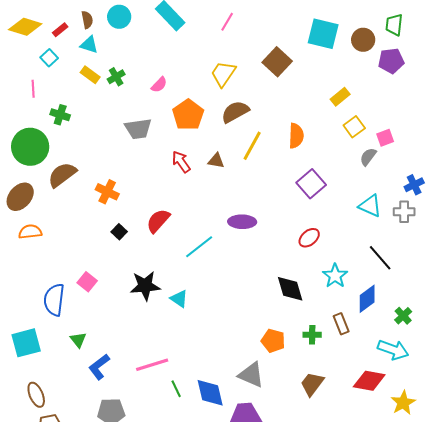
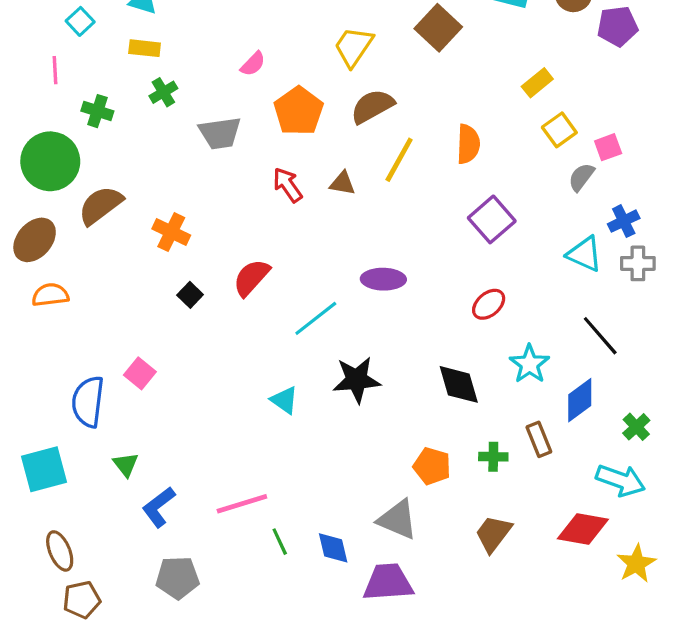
yellow rectangle: (90, 75) -> (145, 48), turned -30
green cross: (116, 77) -> (163, 92), moved
blue cross: (414, 185) -> (624, 221), moved
black star: (145, 286) -> (357, 380), moved
blue diamond: (210, 393) -> (333, 548), size x0.7

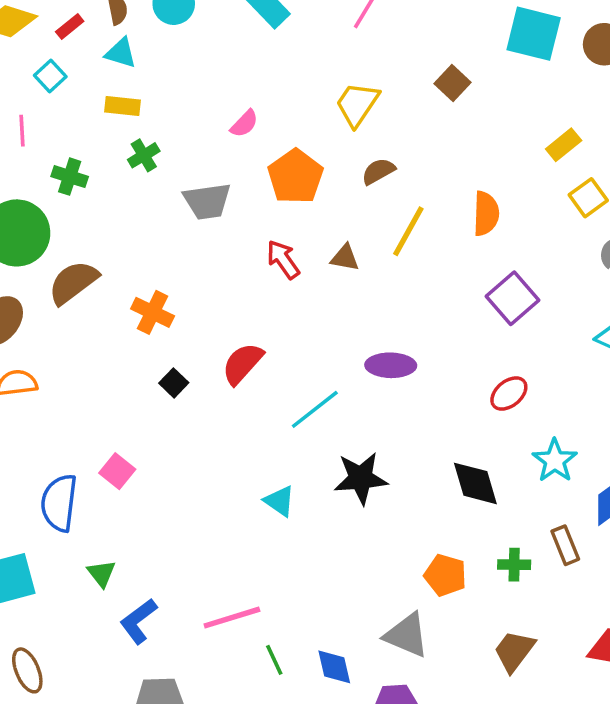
brown square: (438, 28) -> (452, 83), size x0.7
brown semicircle: (372, 106) -> (378, 171), size x0.7

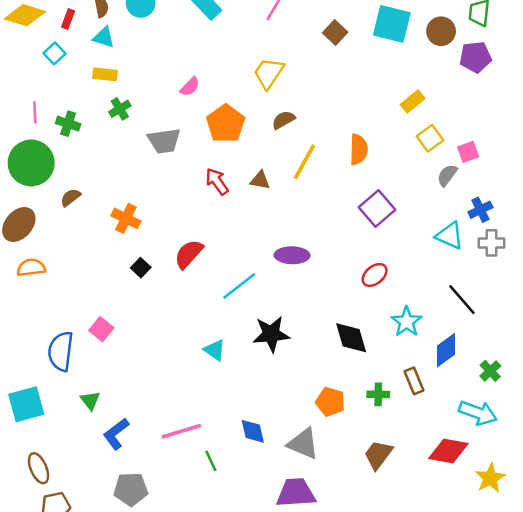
red rectangle: (70, 27) -> (68, 19), turned -30
brown square: (452, 83) -> (335, 32), moved
pink line: (22, 131) -> (35, 112), moved
brown semicircle: (73, 282) -> (71, 197), size x0.6
blue diamond: (334, 667) -> (253, 431), moved

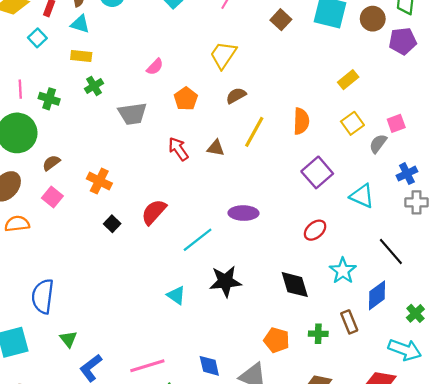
orange pentagon: (226, 124) -> (186, 99), size x0.7
yellow square: (430, 138) -> (352, 123), moved
cyan triangle: (450, 236) -> (362, 196), moved
pink square: (101, 329) -> (52, 197), moved

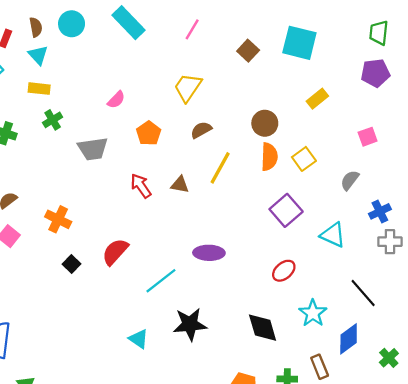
brown circle: (373, 19) -> (265, 123), moved
cyan triangle: (80, 24) -> (38, 55), turned 30
yellow rectangle: (348, 80) -> (317, 99), moved
yellow square: (352, 123) -> (304, 159), moved
pink square: (396, 123) -> (368, 137), moved

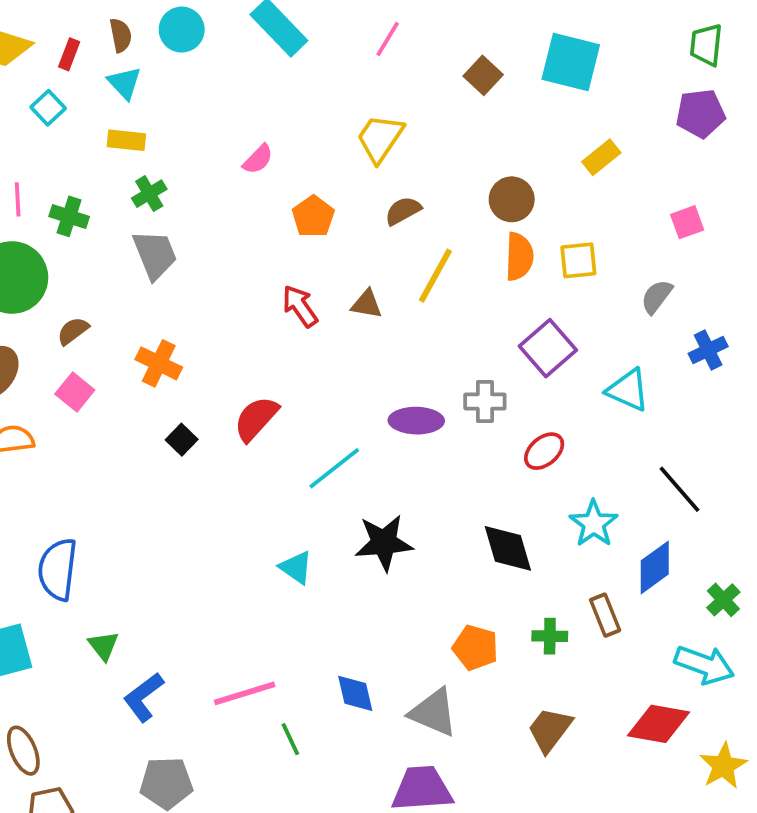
gray trapezoid: (93, 149) -> (155, 255), moved, turned -104
yellow square: (304, 159) -> (578, 260), turned 30
gray cross: (390, 242) -> (485, 402), moved

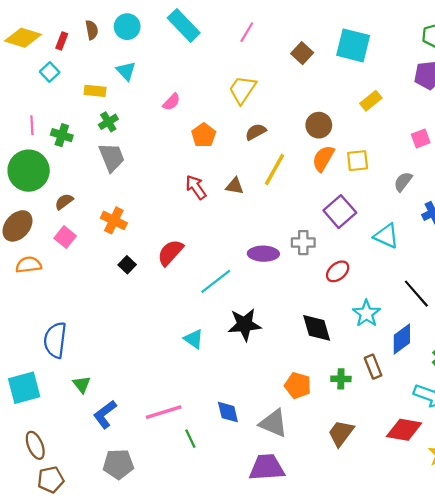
cyan triangle: (124, 83) -> (126, 71), moved
orange semicircle: (519, 257) -> (323, 158), turned -152

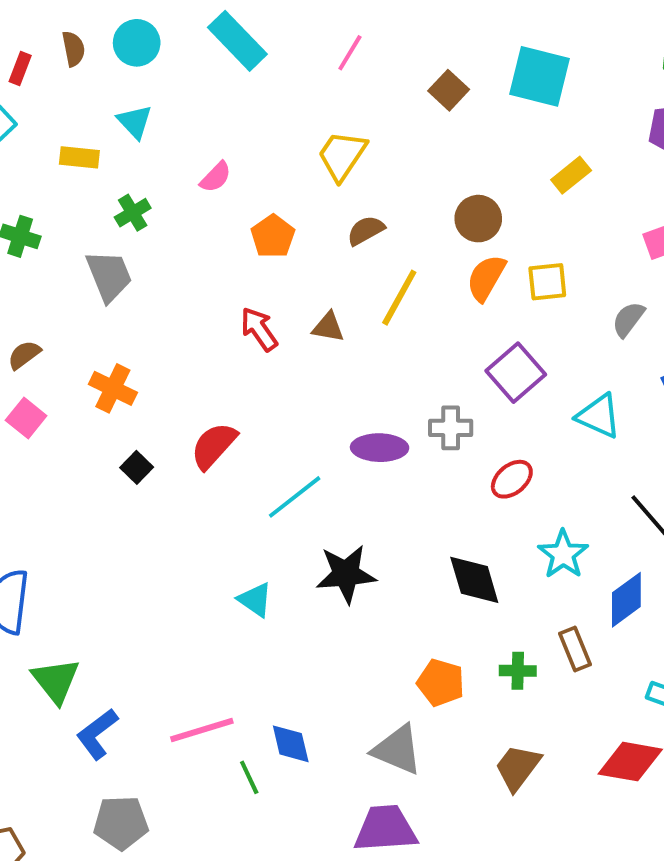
green cross: (108, 122) -> (133, 213), moved
green triangle: (82, 384) -> (56, 681), size x1.5
blue diamond: (228, 412) -> (291, 744), moved

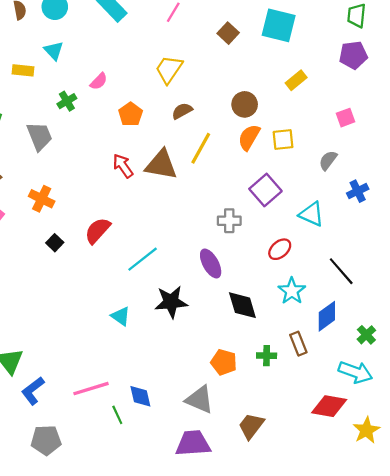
green cross: (133, 213) -> (67, 101), moved
brown triangle: (328, 327) -> (161, 165), size x1.8
purple ellipse: (380, 448) -> (211, 263), moved, turned 60
red ellipse: (512, 479) -> (280, 249), moved
brown trapezoid: (518, 768) -> (251, 426), moved

